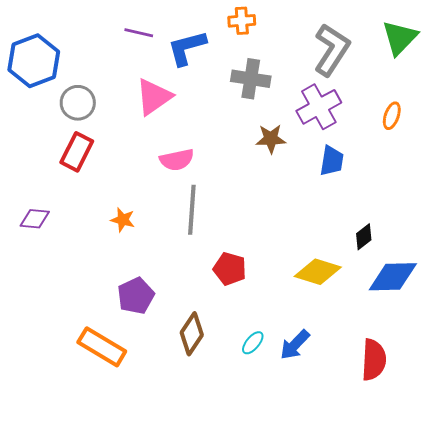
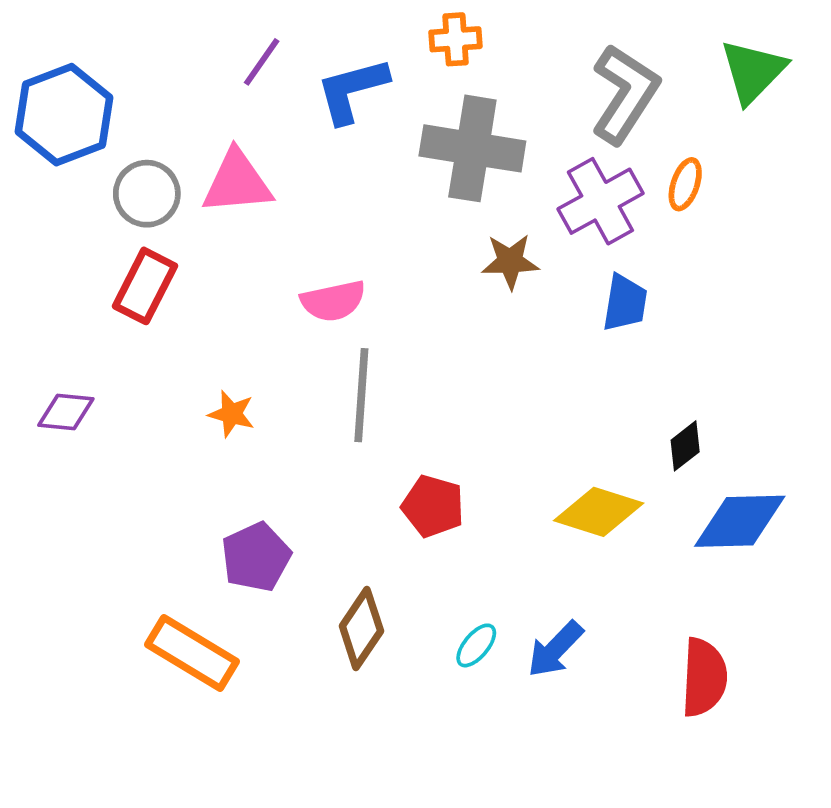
purple line: (139, 33) -> (262, 62), turned -68
gray cross: (251, 79) -> (472, 148), size x1.4
pink triangle: (154, 97) -> (237, 182), moved, turned 30
orange ellipse: (392, 116) -> (685, 184), moved

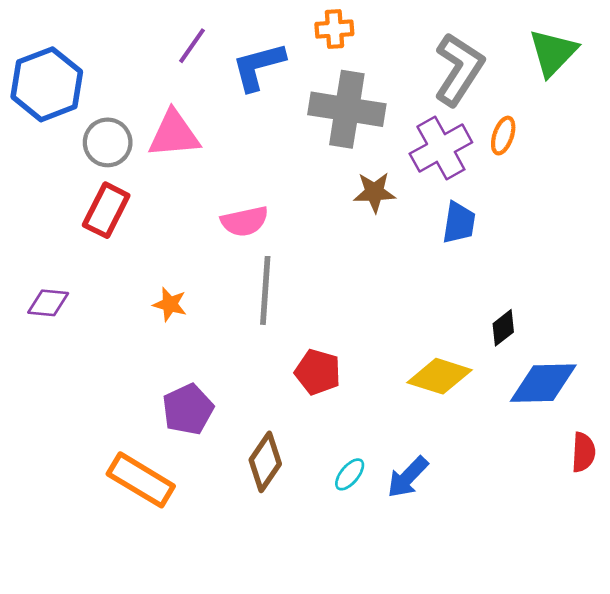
red semicircle: (704, 677) -> (583, 452), moved, size x0.7

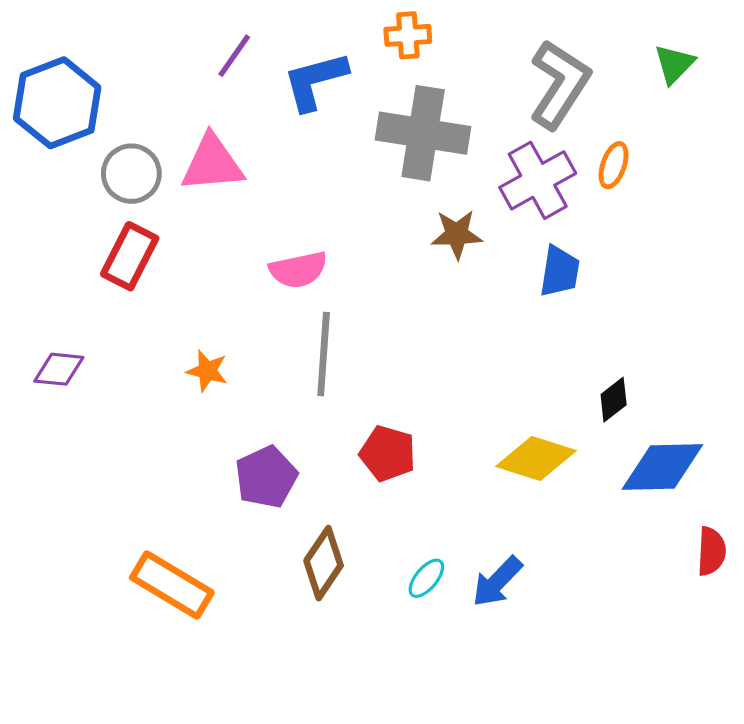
green triangle: (553, 53) -> (674, 64), size x0.7
purple pentagon: (188, 409) -> (266, 477), moved

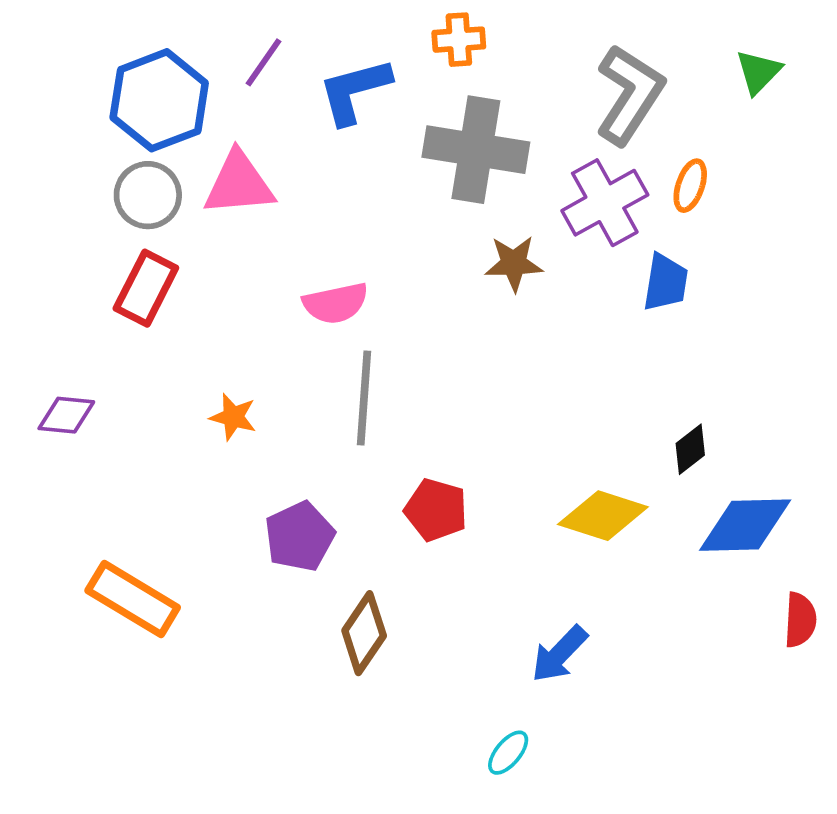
blue hexagon: (57, 103) -> (159, 100), moved
blue trapezoid: (560, 271) -> (666, 282), moved
cyan ellipse: (426, 578) -> (508, 753), moved
orange rectangle: (172, 585) -> (133, 599), moved

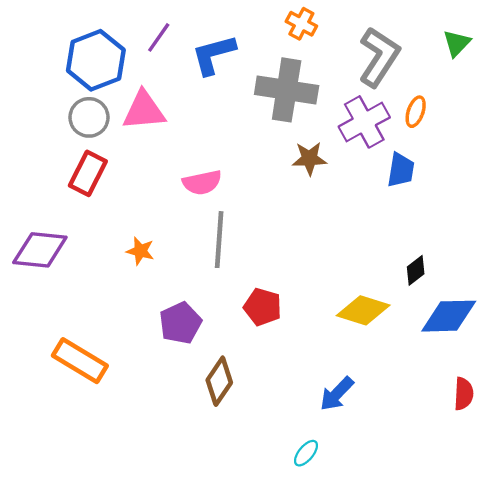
orange cross: (459, 40) -> (301, 24), moved, turned 32
purple diamond: (66, 415) -> (40, 250), size x1.6
red semicircle: (800, 620) -> (464, 394), moved

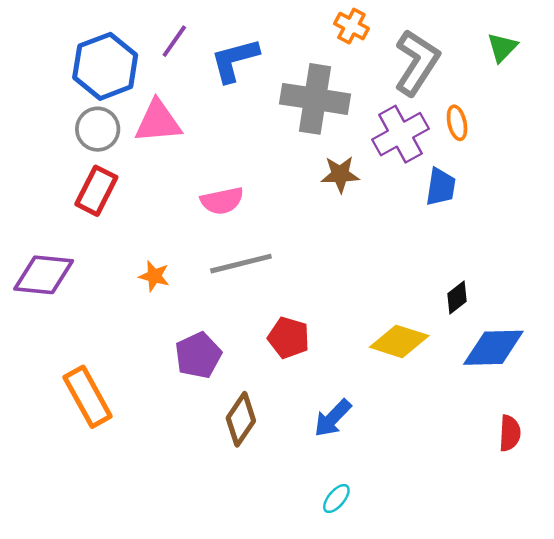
orange cross: (301, 24) -> (351, 26), moved
orange ellipse: (416, 112) -> (457, 123), turned -32
gray line: (219, 240) -> (241, 264), turned 72
orange rectangle: (80, 361) -> (88, 397), turned 30
blue arrow: (337, 394) -> (333, 418), moved

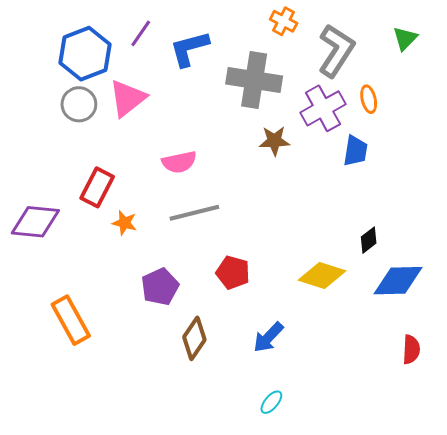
pink triangle: (158, 122) -> (128, 98), turned -33
red rectangle: (96, 191) -> (97, 187), moved

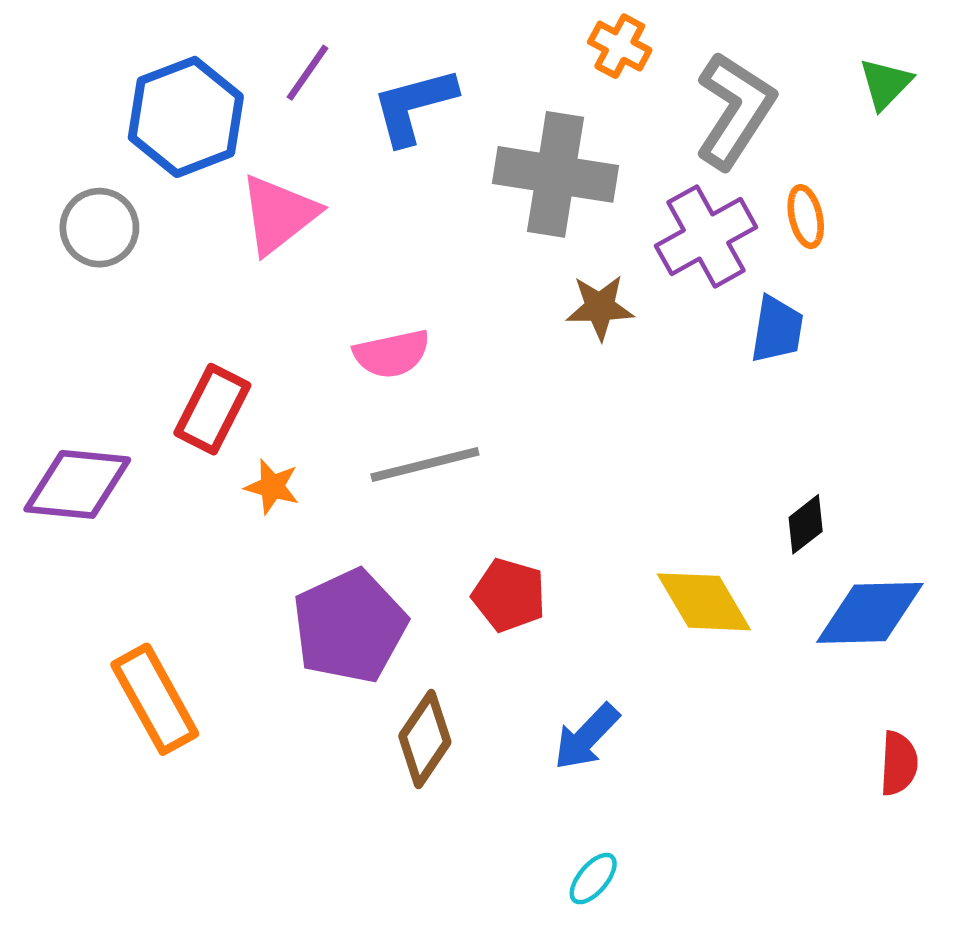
gray circle: (79, 104) -> (99, 228), moved
yellow diamond: (322, 276) -> (704, 602), turned 42
purple pentagon: (160, 287) -> (350, 626), size x1.4

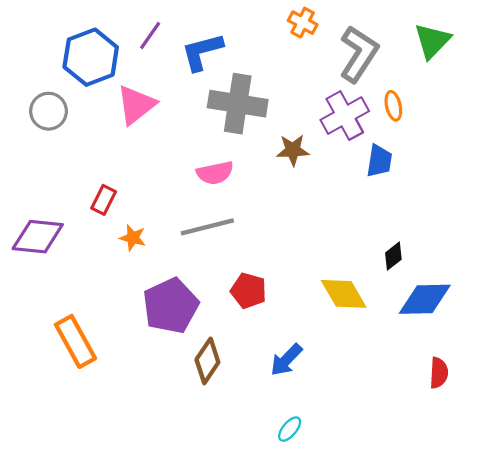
green triangle: (885, 84) -> (432, 41), size x1.4
gray cross: (556, 174) -> (238, 104), moved
pink semicircle: (392, 354) -> (215, 173), moved
red rectangle: (212, 409) -> (104, 200), size x0.7

